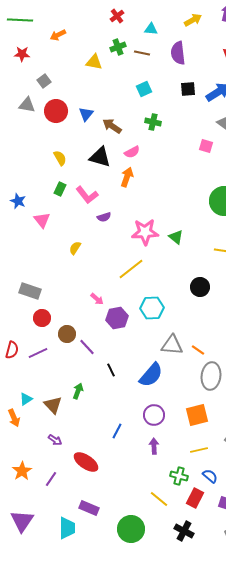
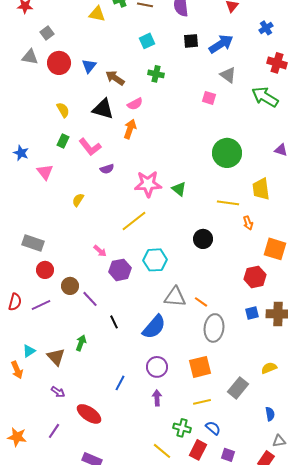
orange star: (22, 471) -> (17, 437), moved, turned -30

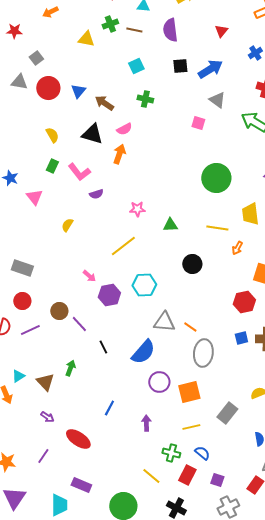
pink star: (148, 184) -> (137, 209), size x0.6
green triangle: (179, 189) -> (170, 225), moved, turned -42
orange arrow: (248, 223) -> (237, 248), turned 48
red circle: (45, 270) -> (22, 301), moved
purple circle: (157, 367) -> (159, 382), moved

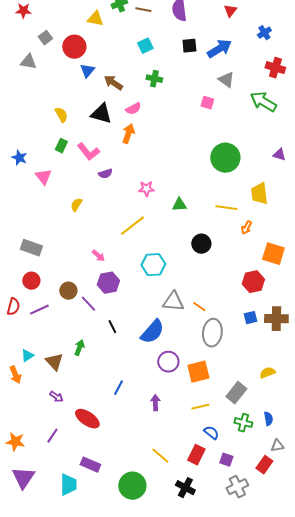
red circle: (48, 88) -> (74, 47), moved
purple hexagon: (109, 295) -> (108, 283), moved
green cross: (171, 453) -> (243, 423), moved

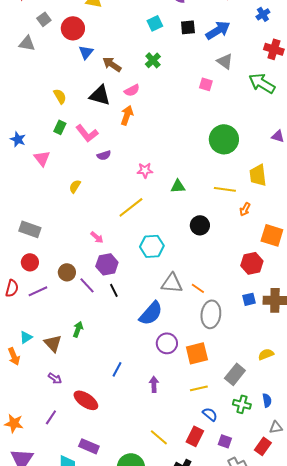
cyan square: (145, 46) -> (155, 23), moved
green cross: (154, 79) -> (153, 60), turned 35
black line: (112, 327) -> (114, 290), moved

